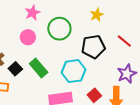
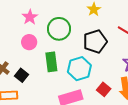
green rectangle: (39, 68) -> (51, 62), moved, turned 42

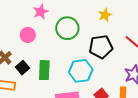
pink circle: (29, 42) -> (28, 35), moved
green rectangle: (51, 62) -> (44, 70), moved

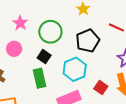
black square: (22, 68) -> (44, 57), moved

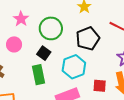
red square: (101, 88) -> (100, 86), turned -32

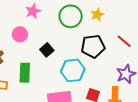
green circle: (51, 28) -> (71, 16), moved
green rectangle: (38, 75) -> (25, 73), moved

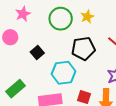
green rectangle: (25, 73) -> (16, 89), moved, turned 48

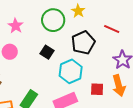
black square: (37, 53) -> (47, 52), moved

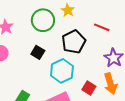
red square: (97, 89) -> (89, 88), turned 32

